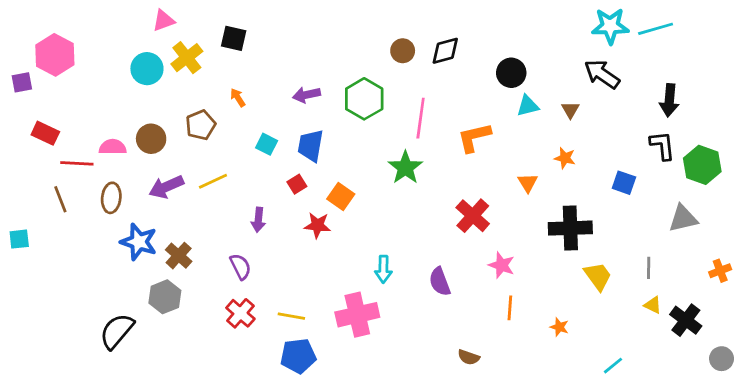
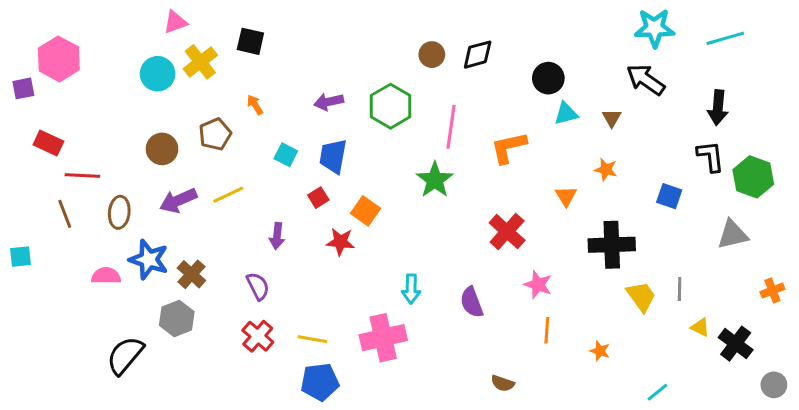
cyan line: (656, 29) -> (725, 38), moved
pink semicircle: (113, 147) -> (106, 276), moved
gray line: (649, 268) -> (680, 289), moved

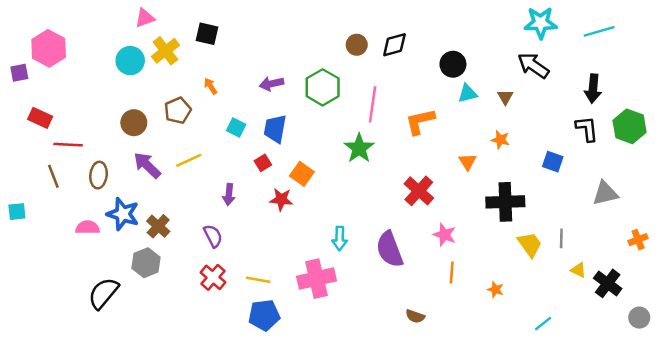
green hexagon: (753, 177) -> (630, 126), moved
purple arrow: (178, 201) -> (147, 165), turned 68
purple semicircle: (472, 302) -> (390, 249), size x1.4

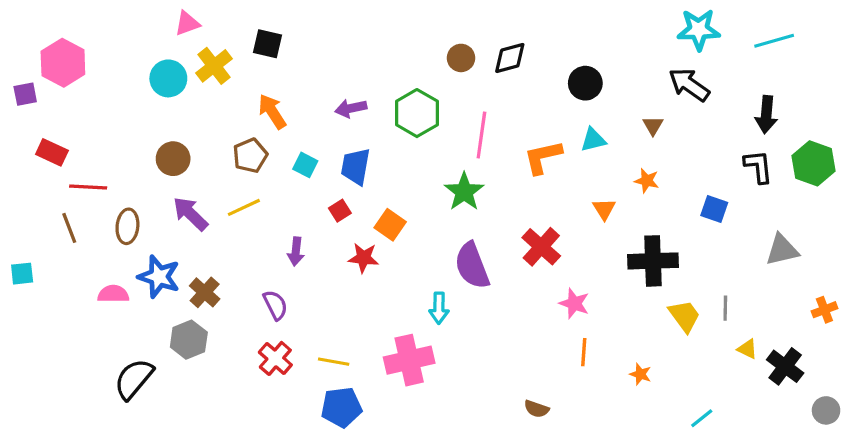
orange arrow: (211, 86) -> (272, 111), size x1.6
cyan triangle: (468, 93) -> (593, 140), moved
brown pentagon: (178, 111) -> (250, 156), moved
purple semicircle: (390, 249) -> (472, 266), moved

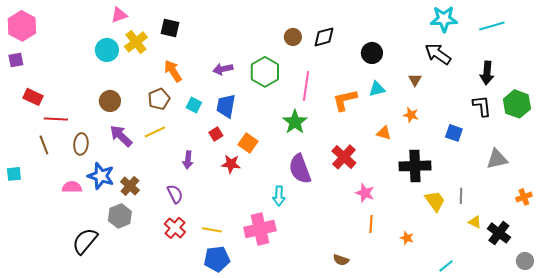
pink hexagon: (63, 63) -> (22, 26), moved
orange triangle: (604, 209) -> (384, 133), turned -42

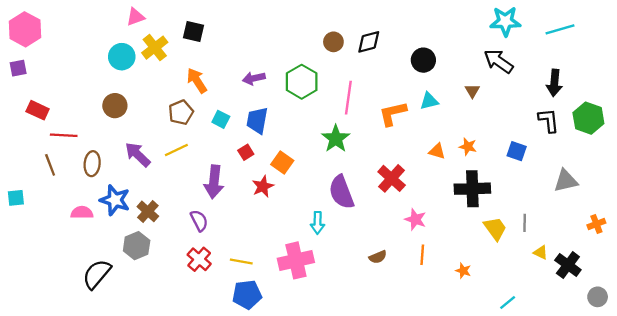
brown circle: (110, 101) -> (115, 106), moved
orange star: (411, 115) -> (468, 147), moved
purple arrow: (188, 160) -> (214, 182), size x1.6
red star: (231, 164) -> (263, 186), turned -30
brown semicircle: (341, 260) -> (378, 257), moved, turned -42

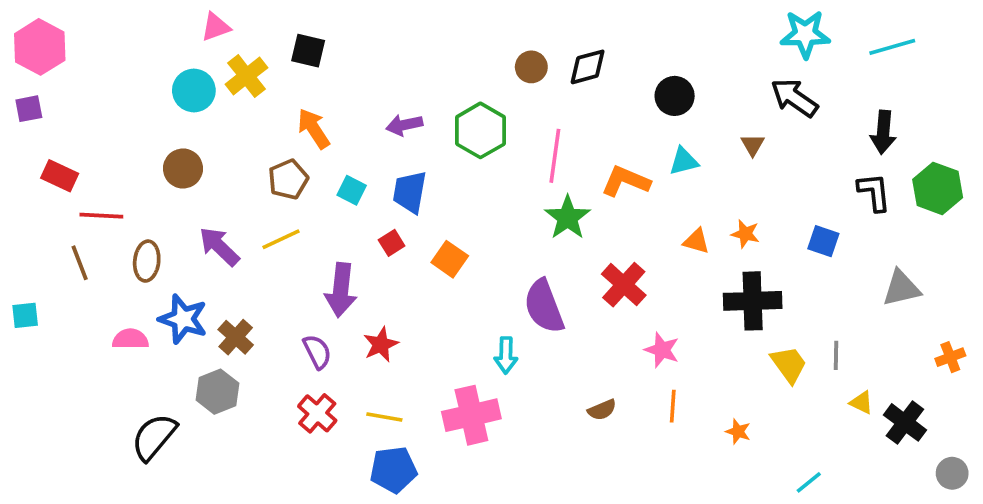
orange L-shape: (393, 114) -> (626, 181), turned 36
green star: (336, 139) -> (568, 217), moved
red star: (263, 186) -> (381, 344), moved

